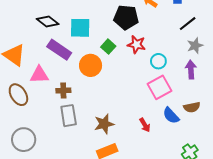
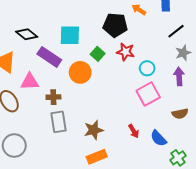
black diamond: (48, 22) -> (27, 34), moved
blue semicircle: (171, 116) -> (158, 138), moved

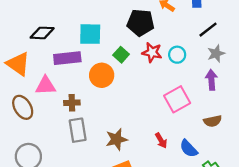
black diamond: (27, 34) -> (42, 33), turned -35
purple rectangle: (49, 57) -> (67, 58), turned -40
cyan circle: (147, 68) -> (177, 55), moved

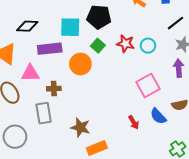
black pentagon: (141, 23) -> (99, 17), moved
gray rectangle: (78, 130) -> (44, 113), moved
brown star: (117, 139) -> (80, 127), moved, turned 30
blue semicircle: (189, 149) -> (158, 116), moved

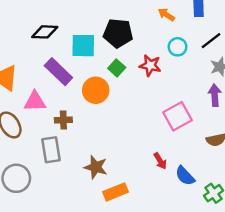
black diamond: (27, 26) -> (45, 32), moved
cyan circle: (148, 46) -> (178, 47), moved
purple rectangle: (50, 49) -> (58, 72), turned 50
blue semicircle: (158, 116) -> (185, 176), moved

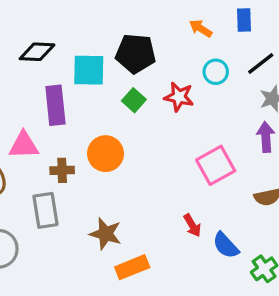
purple rectangle: (58, 72) -> (55, 105), turned 40
orange circle: (96, 90) -> (106, 154), moved

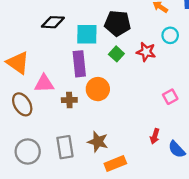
purple rectangle: (55, 105) -> (79, 64), moved
pink square: (216, 165) -> (170, 97), size x0.6
gray rectangle: (45, 210) -> (65, 147), moved
red arrow: (192, 225) -> (155, 136), turned 48

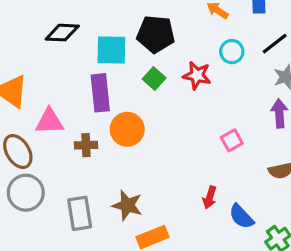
gray circle: (28, 152) -> (26, 193), moved

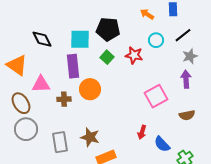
black diamond: (62, 33) -> (42, 39), moved, turned 60
pink square: (232, 140) -> (156, 96), size x1.6

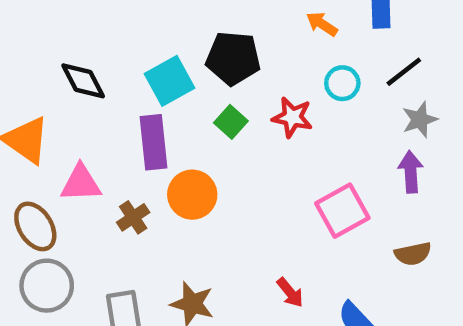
cyan square: (80, 39) -> (169, 81), turned -30
brown cross: (64, 99) -> (133, 217), turned -32
red arrow: (142, 132) -> (290, 292), moved, turned -56

